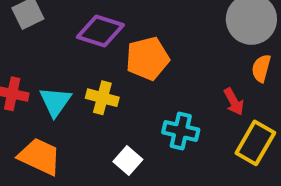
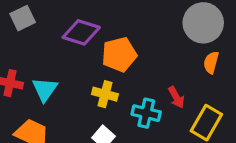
yellow cross: (102, 98) -> (105, 94), moved
red arrow: (234, 102) -> (176, 97), moved

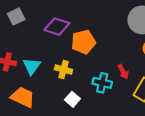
yellow cross: (105, 94) -> (64, 70), moved

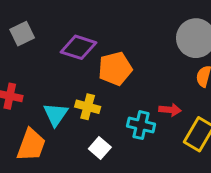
cyan triangle: (32, 66) -> (56, 114), moved
red arrow: (123, 72) -> (170, 110), turned -56
orange trapezoid: (23, 97) -> (31, 145), turned 85

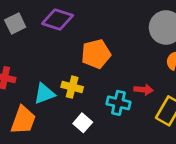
purple diamond: (78, 47) -> (58, 20), moved
cyan triangle: (56, 114) -> (44, 94), turned 35

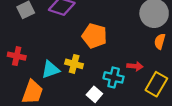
orange pentagon: (96, 54) -> (94, 36), turned 30
white square: (83, 123) -> (94, 94), moved

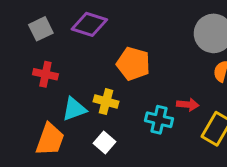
red cross: (17, 56) -> (45, 74), moved
white square: (94, 94) -> (104, 142), moved

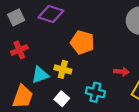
red cross: (45, 74) -> (19, 50), turned -35
cyan cross: (159, 120) -> (95, 92), moved

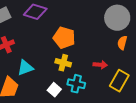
yellow cross: (63, 69) -> (63, 63), moved
white square: (62, 99) -> (54, 90), moved

